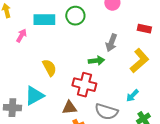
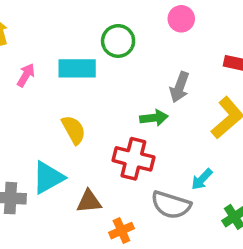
cyan rectangle: (44, 20) -> (77, 68), moved
cyan arrow: (132, 96) -> (202, 179), moved
brown triangle: (69, 108) -> (89, 201), moved

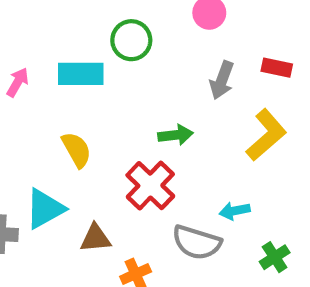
gray arrow: (180, 87) -> (222, 80), moved
red cross: (133, 159) -> (150, 186), turned 30
cyan arrow: (202, 179) -> (235, 211), turned 35

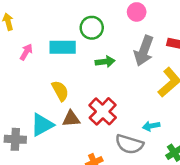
gray arrow: (222, 80) -> (144, 51), size x1.4
green arrow: (176, 135) -> (105, 62), moved
brown triangle: (96, 238) -> (71, 119), moved

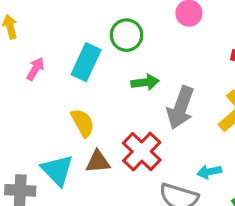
cyan rectangle: (63, 47) -> (86, 62), turned -65
gray arrow: (144, 51) -> (181, 108), moved
cyan triangle: (42, 125) -> (57, 170), turned -45

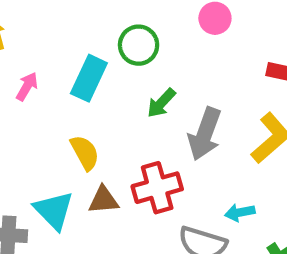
green arrow: (145, 82) -> (161, 103), turned 140
red cross: (142, 152) -> (157, 188), turned 30

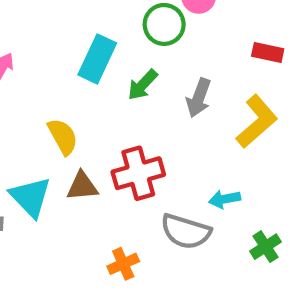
green circle: (139, 45) -> (164, 24), moved
cyan rectangle: (89, 78) -> (97, 59), moved
gray arrow: (205, 134) -> (199, 98), moved, size x0.7

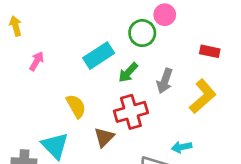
cyan rectangle: (97, 59) -> (99, 56), turned 32
red cross: (138, 173) -> (131, 112), moved
brown triangle: (82, 186) -> (104, 137), moved, turned -40

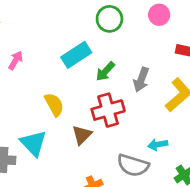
pink circle: (165, 15) -> (159, 15), moved
green circle: (142, 33) -> (109, 19), moved

